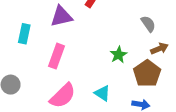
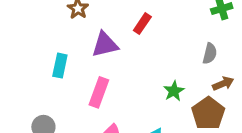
gray semicircle: (148, 24) -> (210, 54), turned 49

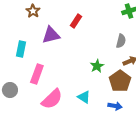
pink rectangle: (99, 92) -> (37, 74), moved

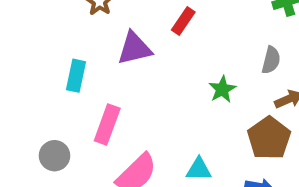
green star: (97, 66) -> (222, 89), moved
cyan triangle: (84, 97) -> (199, 169), turned -32

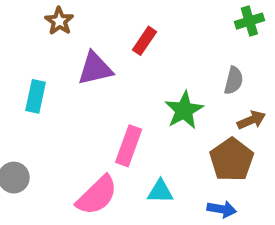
green star: (222, 89) -> (184, 110), size x1.4
pink rectangle: (107, 124) -> (129, 146), moved

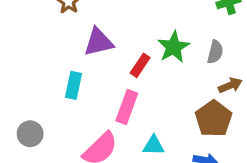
red rectangle: (144, 41) -> (140, 65), moved
cyan rectangle: (36, 96) -> (73, 85), moved
green star: (184, 110) -> (174, 47), moved

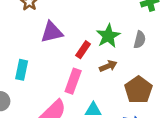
cyan rectangle: (73, 85) -> (22, 70), moved
brown arrow: (230, 85) -> (108, 66), moved

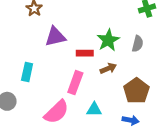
red rectangle: (83, 50) -> (85, 53), turned 56

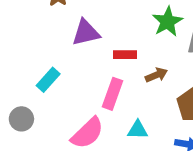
green star: (108, 40) -> (167, 22), moved
cyan rectangle: (27, 72) -> (48, 80), turned 30

